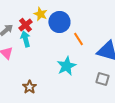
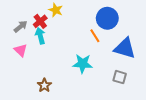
blue circle: (59, 22) -> (107, 18), moved
cyan star: (66, 66) -> (83, 64), turned 30

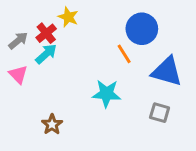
cyan arrow: (40, 36) -> (46, 54), turned 63

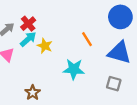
yellow star: (68, 17) -> (45, 46), moved
blue circle: (142, 29) -> (120, 17), moved

